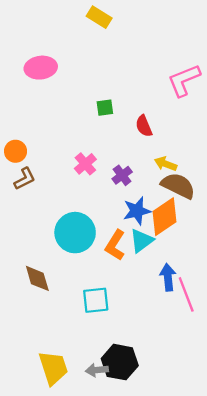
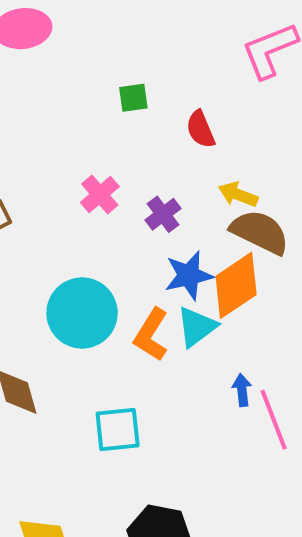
blue arrow: (168, 277) -> (242, 390), size x0.7

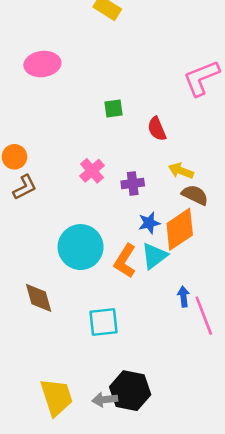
purple cross: (163, 214) -> (133, 183), turned 30
brown semicircle: (260, 232) -> (195, 195), size x0.7
blue star: (189, 275) -> (149, 223), size x0.7

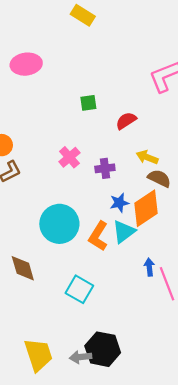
red semicircle: (157, 129) -> (126, 121), turned 80
cyan square: (103, 322) -> (79, 289), turned 36

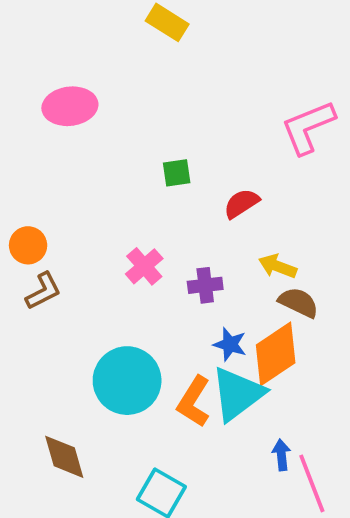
blue star: (119, 203) -> (230, 344), turned 30
cyan triangle: (124, 232) -> (238, 394), size x1.4

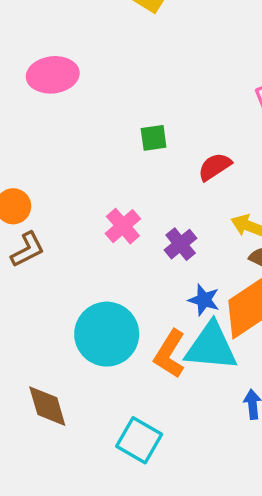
purple cross: (205, 285) -> (181, 244), turned -32
cyan triangle: (238, 394) -> (211, 347), turned 42

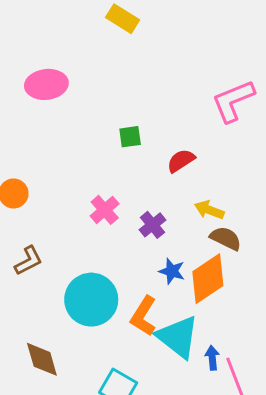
brown L-shape: (28, 249) -> (28, 261), moved
cyan triangle: (211, 347) -> (178, 337), moved, turned 33

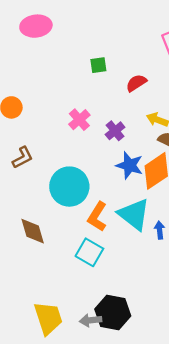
blue star: (172, 271) -> (130, 165), size x1.4
orange L-shape: (144, 316) -> (97, 217), moved

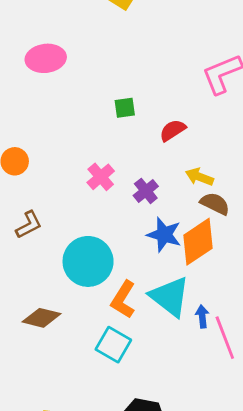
brown diamond: (33, 231) -> (41, 318), turned -60

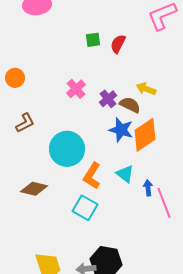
red semicircle: (173, 130) -> (118, 44), moved, turned -30
brown semicircle: (215, 204) -> (130, 105), moved
cyan triangle: (170, 297) -> (125, 174), size x0.6

